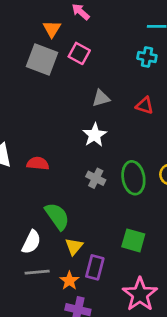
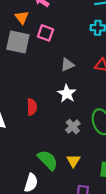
red semicircle: (38, 163) -> (32, 107), moved, turned 91
gray cross: (96, 178) -> (73, 127), turned 32
yellow triangle: (74, 246) -> (73, 161), moved

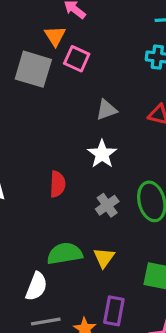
orange triangle: (22, 17) -> (55, 36), moved
red semicircle: (32, 107) -> (57, 184), moved
green semicircle: (48, 160) -> (65, 254), turned -60

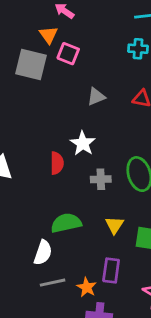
white star: (102, 154) -> (83, 143), moved
gray cross: (107, 205) -> (101, 179), turned 36
yellow triangle: (104, 258) -> (114, 225), moved

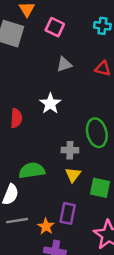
pink square: (68, 54) -> (55, 27), moved
red semicircle: (57, 163) -> (16, 118), moved
gray cross: (101, 179) -> (70, 150), moved

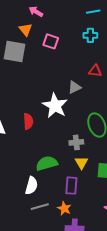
gray triangle: (64, 64) -> (75, 87), moved
white star: (50, 104) -> (55, 106), size x1.4
purple rectangle: (68, 213) -> (71, 186), moved

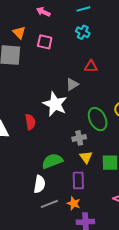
pink arrow: (36, 12) -> (43, 12), moved
cyan cross: (90, 35) -> (83, 32), turned 32

